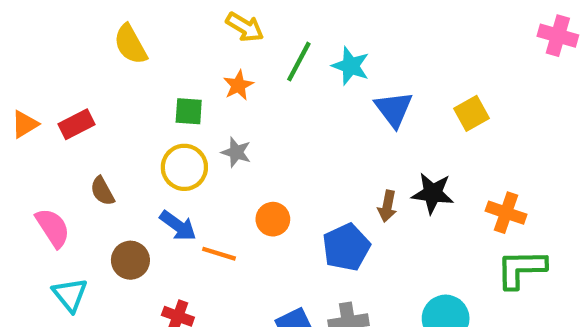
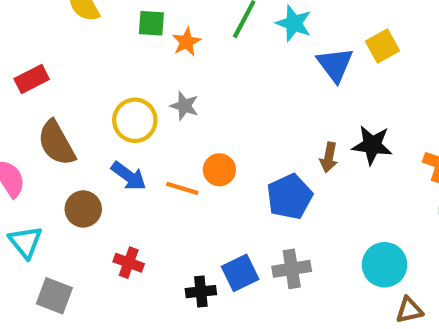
green square: (189, 111) -> (151, 23), moved
yellow square: (471, 113) -> (382, 46), moved
brown semicircle: (102, 191) -> (56, 143), size x1.6
orange line: (219, 254) -> (182, 188), moved

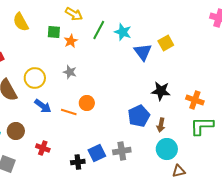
yellow circle: (135, 120) -> (35, 78), moved
brown arrow: (329, 157) -> (161, 125), moved
blue pentagon: (290, 197) -> (139, 116), moved
brown circle: (83, 209) -> (16, 131), moved

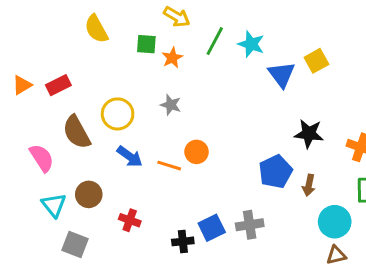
cyan circle: (167, 149) -> (335, 222), moved

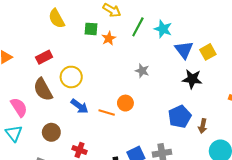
yellow square: (316, 61) -> (208, 52), moved
red rectangle: (58, 85) -> (44, 57), moved
gray star: (171, 105) -> (142, 71), moved
black star: (309, 134) -> (192, 79), moved
cyan triangle: (54, 205) -> (14, 133), moved

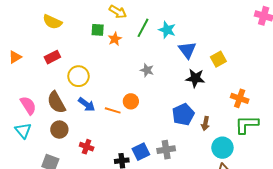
yellow semicircle: (57, 19) -> (52, 22), moved, turned -36
yellow square: (208, 52) -> (218, 59), moved
brown semicircle: (43, 89) -> (56, 102), moved

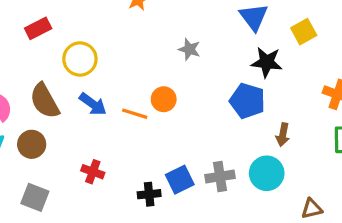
blue pentagon: (183, 114) -> (247, 101), moved, turned -30
brown circle: (59, 130) -> (32, 144), moved
cyan circle: (222, 148) -> (267, 173), moved

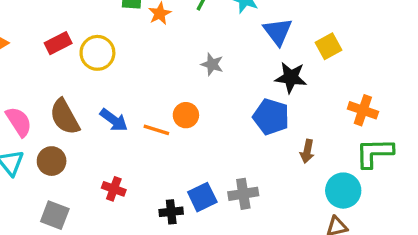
yellow circle: (80, 59) -> (97, 53), moved
cyan circle: (267, 173) -> (343, 191), moved

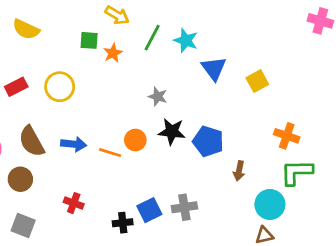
red rectangle: (58, 43) -> (16, 87), moved
black star: (291, 77) -> (172, 132), moved
blue arrow: (114, 120) -> (74, 144), turned -30

